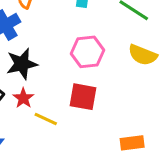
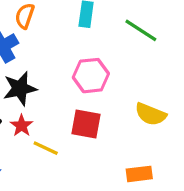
yellow semicircle: (143, 55) -> (151, 114), moved

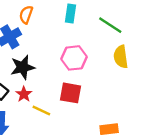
yellow semicircle: (151, 114) -> (121, 57), moved, turned 60

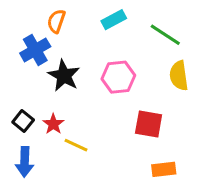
cyan rectangle: (71, 13) -> (114, 20), turned 54
black star: (23, 67) -> (64, 76), moved, turned -30
red square: (71, 93) -> (149, 124), moved

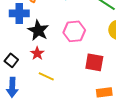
blue cross: (35, 50) -> (19, 13), turned 30
red star: (53, 124) -> (37, 53), moved

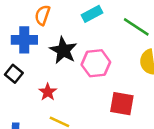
black star: (38, 30) -> (63, 50), moved
black square: (11, 60) -> (14, 74), moved

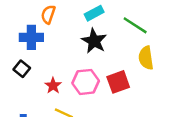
black star: (63, 50) -> (94, 41), moved
pink hexagon: (96, 63) -> (86, 82), moved
red square: (122, 104) -> (118, 82), moved, turned -30

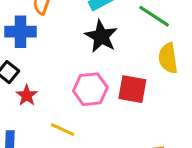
red square: (118, 82) -> (132, 89), turned 30
red star: (53, 86) -> (27, 95), moved

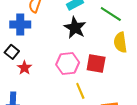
yellow line: (62, 130) -> (80, 91), moved, turned 42

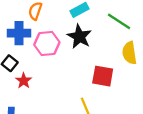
pink hexagon: (68, 64) -> (47, 44), moved

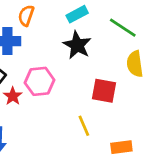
pink hexagon: (47, 44) -> (40, 81), moved

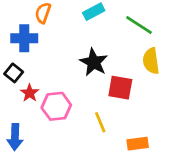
black star: (77, 45) -> (94, 62), moved
pink hexagon: (40, 81) -> (56, 106), moved

